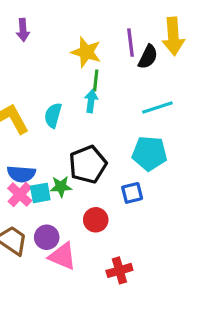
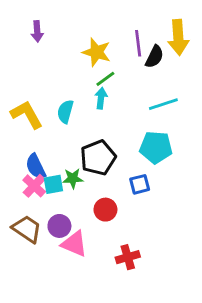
green line: (96, 81) -> (105, 79), turned 48
blue semicircle: (21, 174) -> (36, 167), turned 60

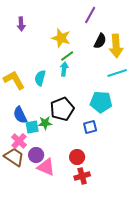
yellow arrow: (178, 37) -> (116, 46), moved
purple line: (138, 43) -> (90, 15), moved, turned 36
cyan line: (163, 104) -> (117, 73), moved
pink cross: (34, 186) -> (19, 141), moved
red circle: (105, 210) -> (77, 157), moved

